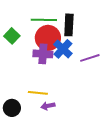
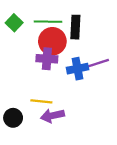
green square: (12, 36) -> (14, 23), moved
blue cross: (63, 49) -> (78, 69), moved, turned 36
purple arrow: (48, 106) -> (52, 116), size x1.5

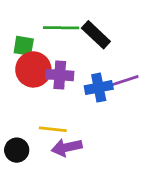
green square: (14, 23) -> (24, 46), moved, turned -35
black rectangle: (75, 27) -> (96, 35), turned -50
red circle: (52, 41) -> (33, 69), moved

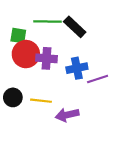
purple line: (125, 81) -> (98, 79), moved
purple arrow: (67, 147) -> (67, 115), moved
black circle: (17, 150) -> (13, 97), moved

